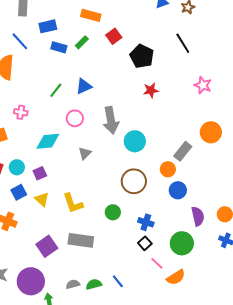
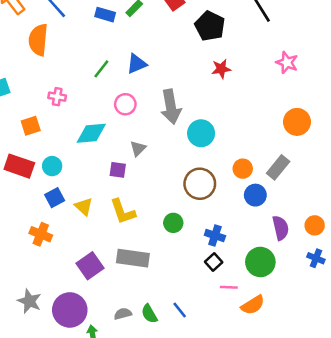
gray rectangle: (183, 151) -> (278, 167), moved
purple square: (40, 173) -> (118, 170), moved, turned 32
pink line: (157, 263) -> (229, 287), turned -40
green semicircle: (94, 284) -> (149, 314), turned -105

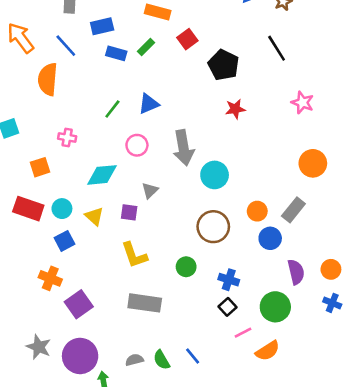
yellow triangle: (84, 206) -> (94, 216), moved
purple square: (90, 266) -> (79, 304), moved
pink line: (229, 287) -> (243, 333), turned -30

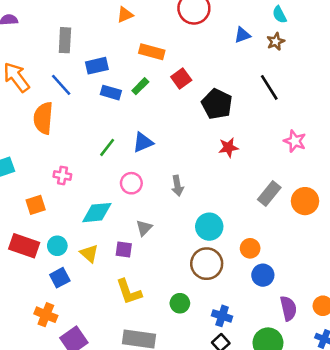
gray arrow: (184, 148) -> (177, 186), size x0.6
cyan circle: (215, 175) -> (209, 227), moved
gray rectangle: (293, 210) -> (269, 193), moved

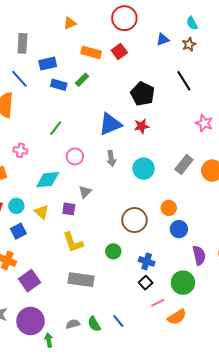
red square: (181, 78) -> (119, 51), moved
blue triangle: (143, 142) -> (110, 124), moved, size x1.4
red star: (228, 147) -> (142, 126), moved
cyan circle: (209, 227) -> (144, 169), moved

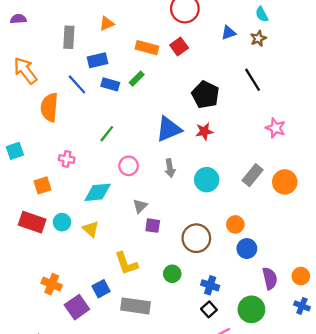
orange triangle: (70, 23) -> (107, 23), moved
blue line: (19, 79) -> (77, 84), moved
purple square: (69, 209) -> (153, 226), moved
blue square: (18, 231) -> (101, 289), moved

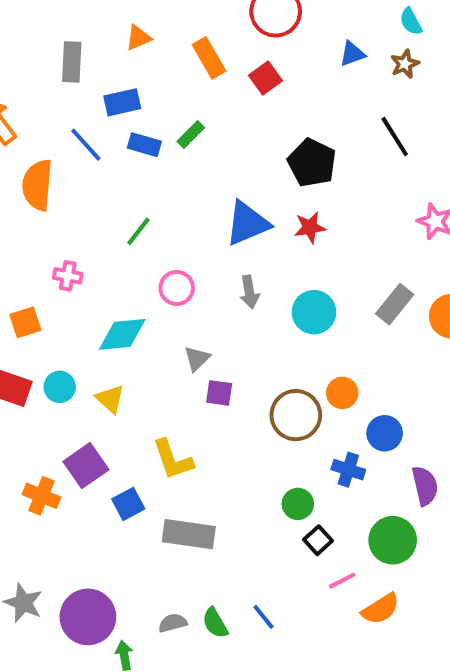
orange rectangle: (147, 48) -> (209, 58), moved, turned 45
orange circle: (235, 224) -> (342, 393), moved
green circle: (172, 274) -> (298, 504), moved
blue cross: (210, 285) -> (348, 470), moved
purple square: (77, 307) -> (86, 466), moved

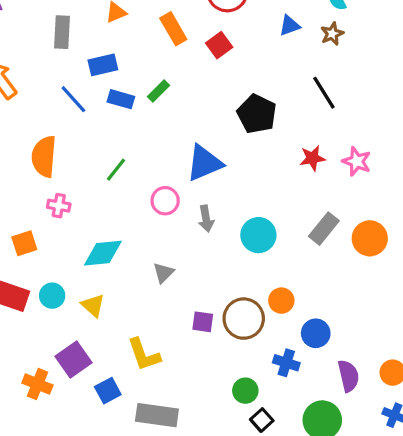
orange semicircle: (37, 185) -> (44, 156), moved
red star: (310, 227) -> (312, 158), moved
pink circle: (177, 288) -> (165, 201), moved
purple square: (219, 393) -> (203, 322), moved

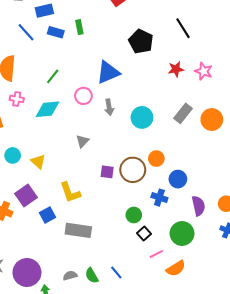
green rectangle: (159, 91) -> (79, 27), turned -56
cyan diamond: (103, 253) -> (48, 109), moved

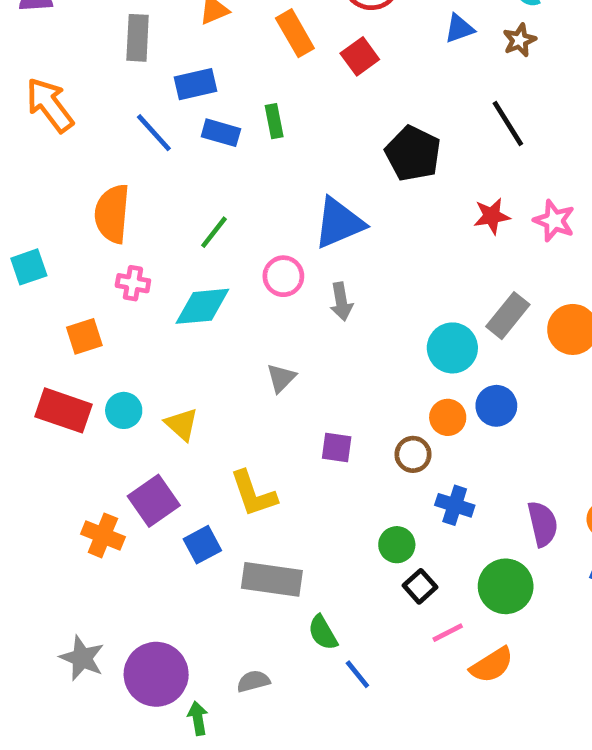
cyan circle: (142, 117) -> (452, 348), moved
brown circle: (133, 170) -> (413, 454), moved, size x0.6
blue circle: (178, 179) -> (496, 406), moved
green semicircle: (92, 276) -> (323, 633), moved

